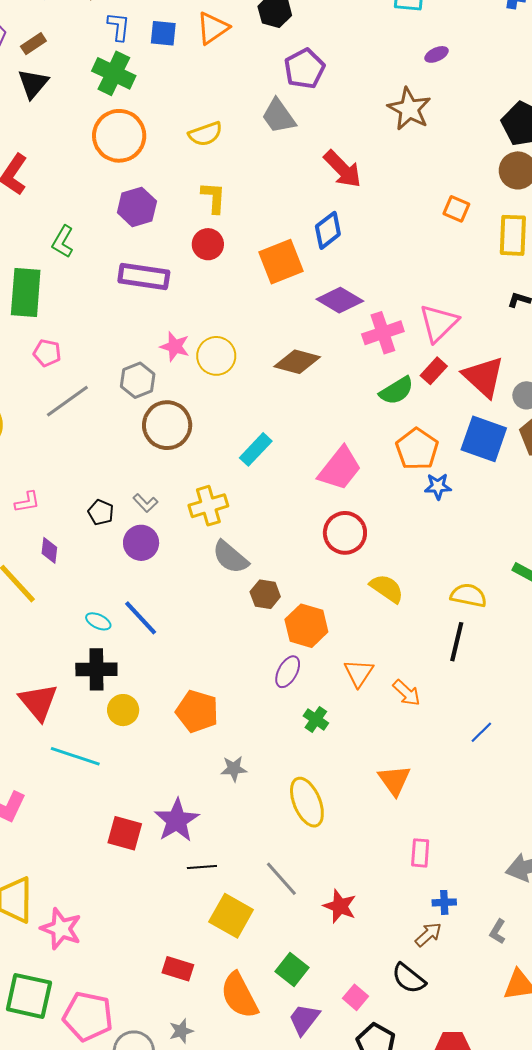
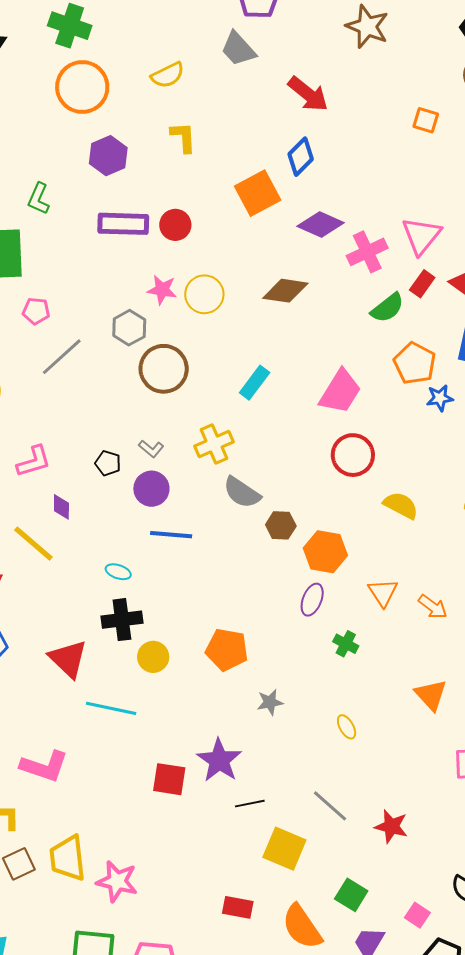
red circle: (208, 244) -> (175, 225), moved
pink L-shape: (27, 502) -> (34, 461), size x1.4
blue line: (141, 618) -> (171, 535), moved, turned -36
yellow ellipse: (307, 802) -> (347, 727), size x0.5

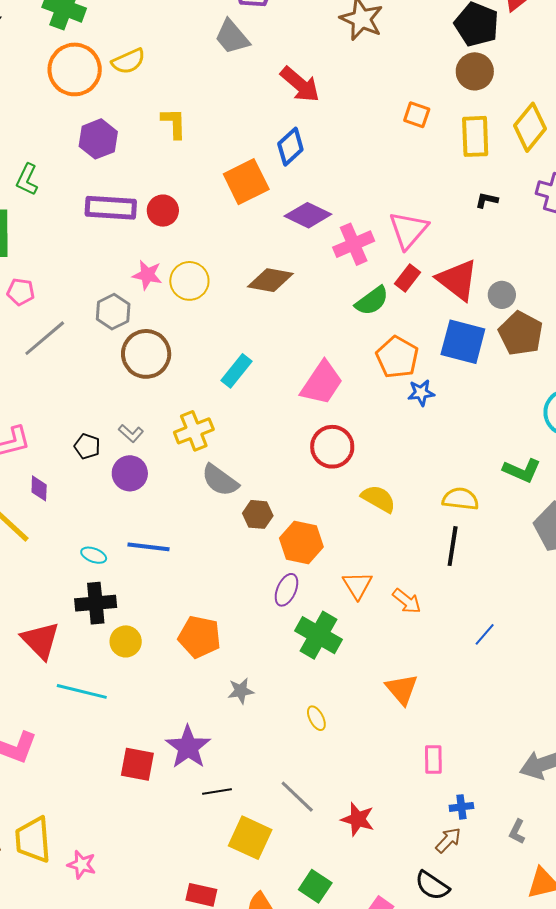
yellow semicircle: (168, 75) -> (128, 61), moved
blue line: (171, 535) -> (148, 547), moved
green cross: (346, 644) -> (319, 635), size x1.8
pink star: (117, 881) -> (82, 865), size x0.7

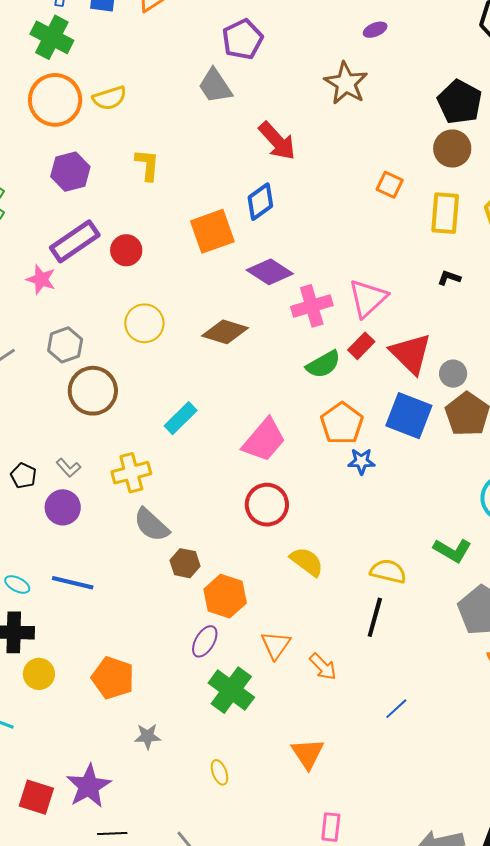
purple rectangle: (111, 208) -> (75, 241), turned -45
pink star: (147, 275) -> (41, 279), moved

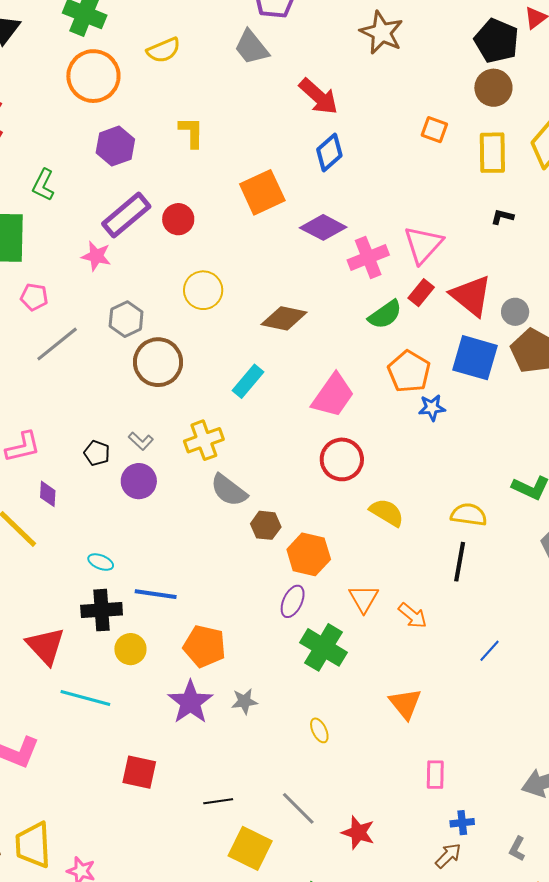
yellow semicircle: (109, 98) -> (164, 50), moved
blue diamond: (260, 202) -> (329, 152), moved
brown diamond: (225, 332) -> (284, 318), moved
blue line: (73, 583) -> (156, 594), moved
purple star: (89, 786) -> (190, 702), moved

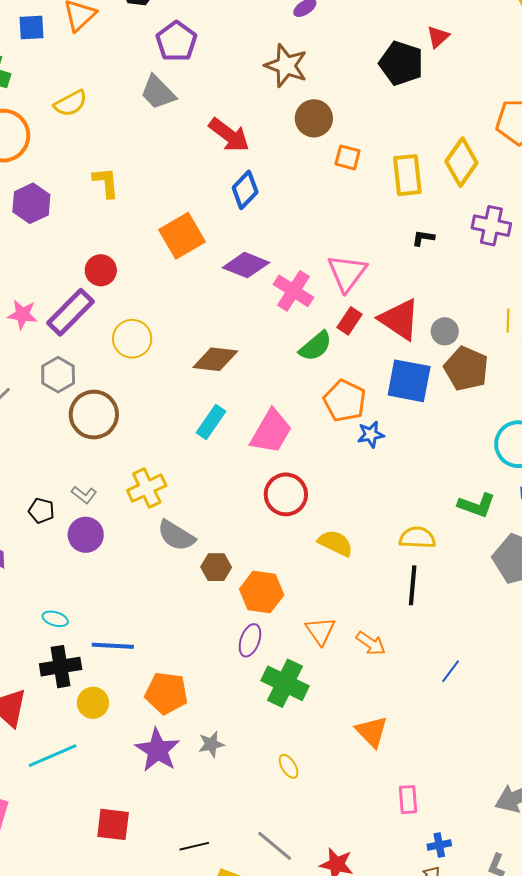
brown circle: (493, 88) -> (314, 118), moved
purple rectangle: (126, 215) -> (70, 312), moved
pink cross: (368, 258) -> (293, 291), turned -30
cyan rectangle: (248, 381) -> (211, 422), moved
cyan line: (85, 698) -> (53, 756), turned -33

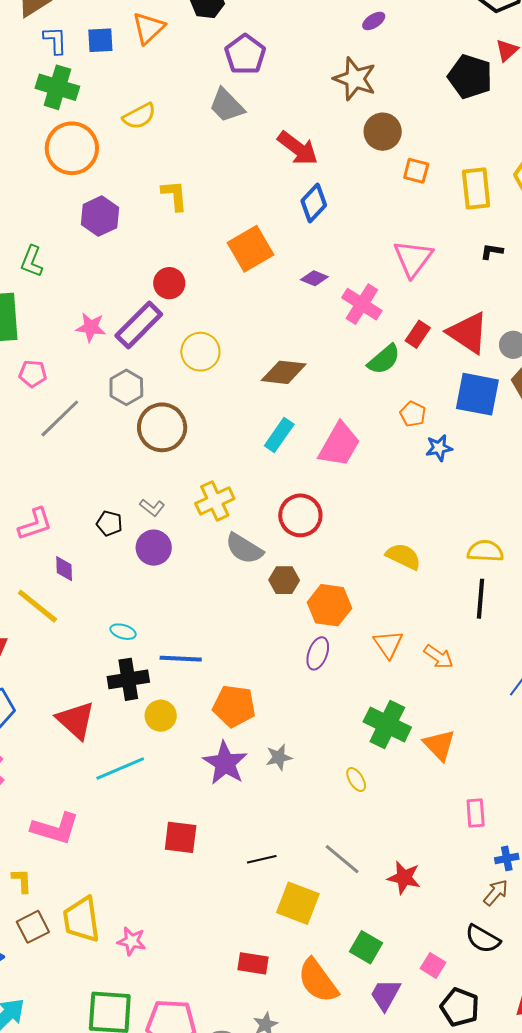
purple diamond: (246, 265) -> (314, 278), size x0.6
pink triangle: (347, 273) -> (413, 258), moved
orange pentagon: (345, 401) -> (413, 414), size x0.6
red circle: (286, 494) -> (300, 515), moved
green cross: (285, 683) -> (387, 725), moved

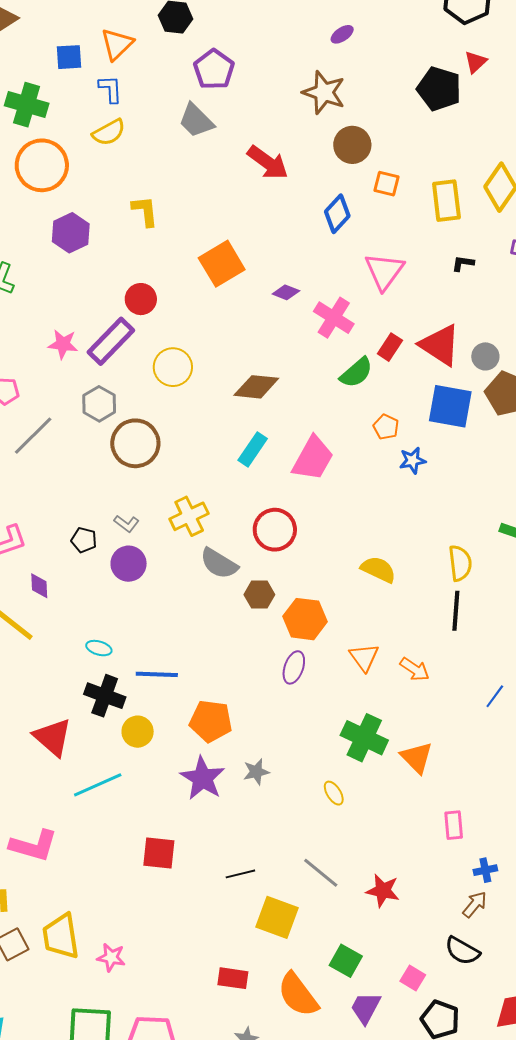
blue L-shape: (55, 40) -> (110, 89), moved
blue diamond: (314, 203) -> (337, 214), moved
yellow semicircle: (485, 551) -> (460, 563), turned 81
black cross: (128, 679) -> (105, 696), turned 30

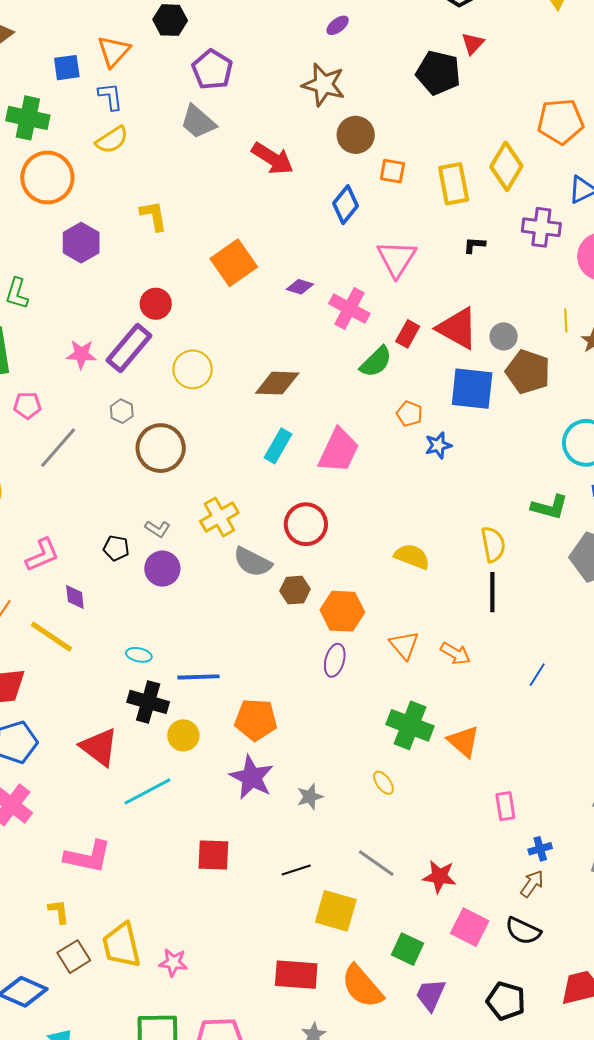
gray hexagon: (99, 404) -> (122, 411), size x0.7
gray star: (256, 772) -> (310, 797), moved
red rectangle: (233, 978) -> (296, 975), size x1.4
pink square: (413, 978) -> (470, 927), moved, size x1.5

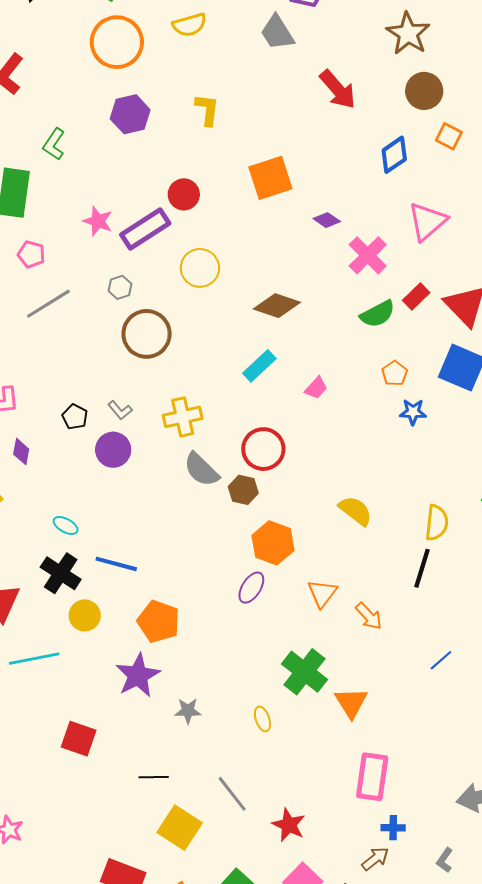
pink trapezoid: (339, 450) -> (316, 388), size x0.5
brown hexagon: (295, 590) -> (243, 490), moved
pink rectangle: (505, 806) -> (372, 777), size x1.6

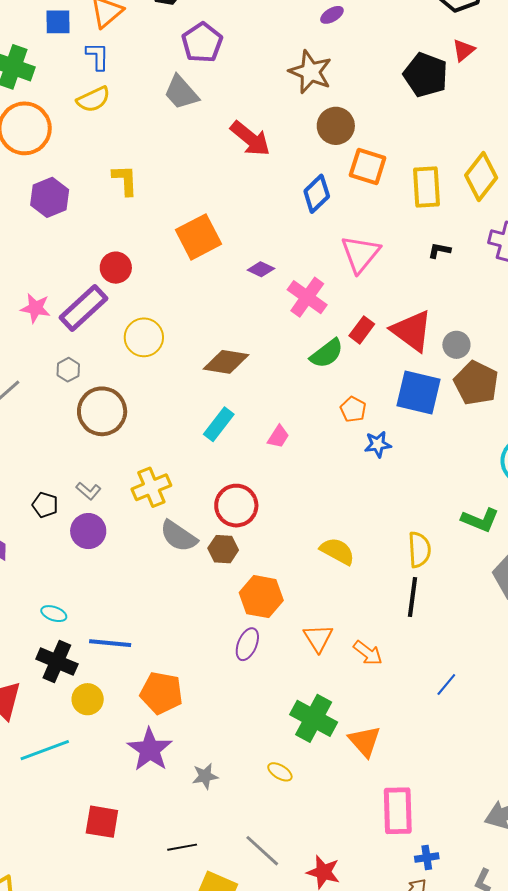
orange square: (449, 136) -> (368, 166), size x1.4
yellow ellipse: (262, 719) -> (280, 772), turned -30

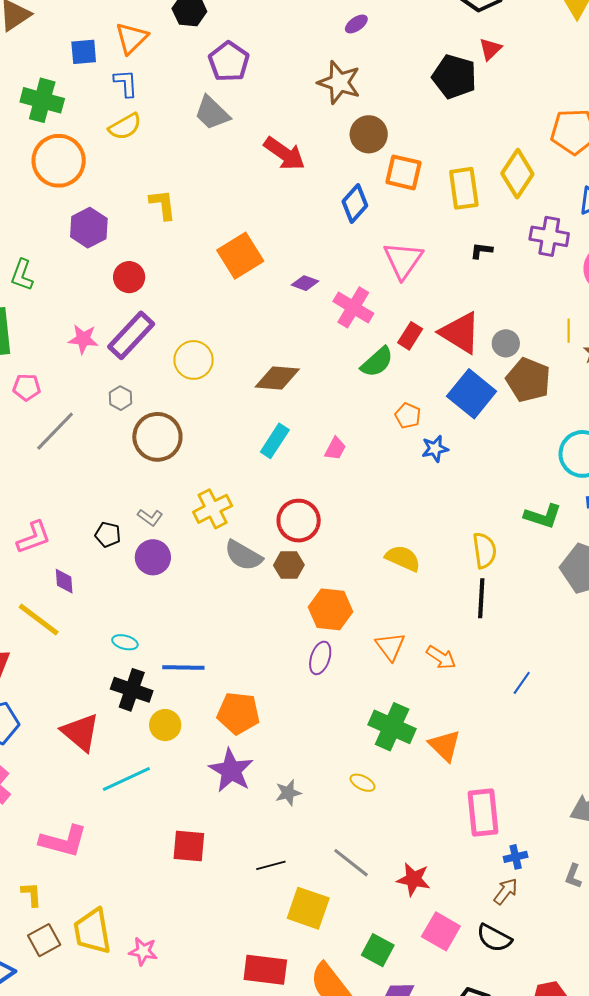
red circle: (116, 268) -> (129, 277), moved
blue square: (419, 392) -> (472, 394), turned 30

